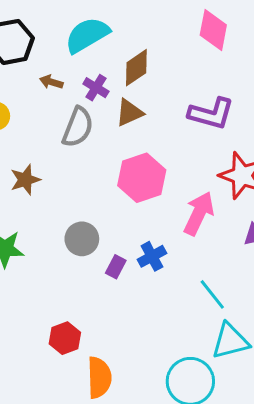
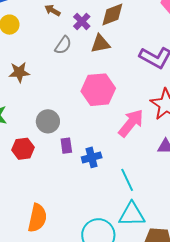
gray semicircle: (78, 127) -> (63, 45), size x0.7
blue cross: (152, 256) -> (92, 157), moved
purple rectangle: (116, 267) -> (66, 146), turned -49
red hexagon: (65, 338) -> (23, 149), moved

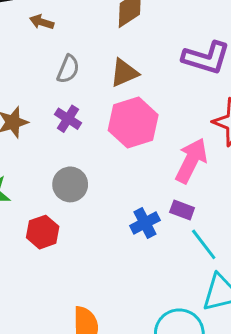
purple cross: (82, 21) -> (68, 119), moved
brown triangle: (100, 44) -> (124, 73), moved
purple rectangle: (66, 146) -> (182, 210), moved, turned -49

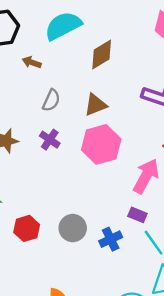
gray circle: (70, 184) -> (73, 228), moved
blue cross: (145, 223) -> (111, 239), moved

